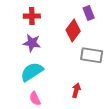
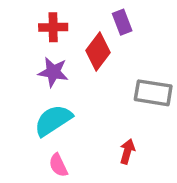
purple rectangle: (89, 13) -> (122, 22), moved
red diamond: (73, 31) -> (98, 51), moved

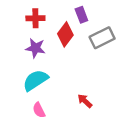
gray rectangle: (153, 93) -> (102, 38), moved, turned -35
red arrow: (127, 151) -> (85, 101), turned -63

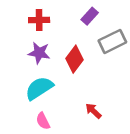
purple rectangle: (81, 15) -> (90, 16), turned 63
red diamond: (65, 34) -> (74, 59), moved

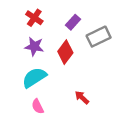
purple rectangle: (90, 16) -> (73, 22), moved
red cross: (39, 20) -> (34, 18), turned 35

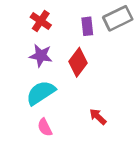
purple rectangle: (73, 22) -> (87, 26), turned -48
gray rectangle: (99, 37) -> (118, 18), moved

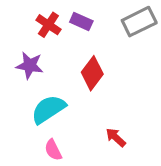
purple rectangle: (87, 26) -> (81, 22), moved, turned -60
purple star: (41, 56) -> (30, 65), moved

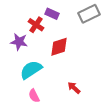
red cross: (48, 25) -> (36, 25), moved
red diamond: (92, 73) -> (59, 47), turned 35

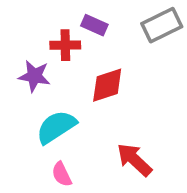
red cross: (36, 25) -> (65, 45), turned -35
red arrow: (74, 88) -> (134, 160), size x1.5

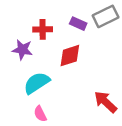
purple rectangle: (94, 25) -> (78, 24), moved
red arrow: (134, 160) -> (106, 102), moved

